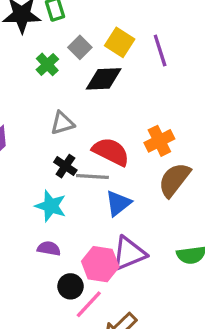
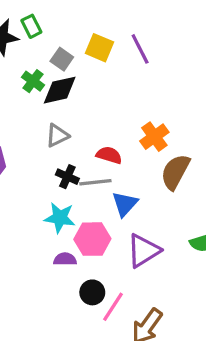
black diamond: (104, 79) -> (60, 90), moved
red semicircle: (111, 152) -> (109, 155), size x0.7
pink hexagon: (100, 264) -> (92, 239), moved

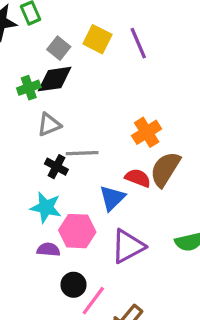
green cross: (33, 81) -> (29, 88), moved, turned 30
red semicircle: (109, 155) -> (138, 178), moved
gray line: (95, 182) -> (82, 153), moved

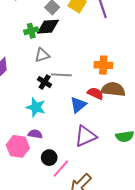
orange cross: (147, 132) -> (103, 65), turned 30
brown semicircle: (165, 169) -> (113, 89), turned 60
pink hexagon: (77, 231) -> (18, 146), moved

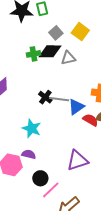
gray triangle: (42, 55) -> (68, 58), moved
black cross: (45, 82) -> (45, 97), moved
blue triangle: (78, 105) -> (76, 107), moved

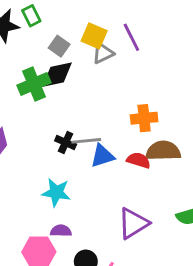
green cross: (33, 54) -> (34, 84), size x1.5
gray triangle: (68, 58) -> (103, 53), moved
blue triangle: (76, 107) -> (102, 156), moved, turned 30

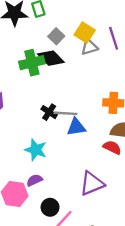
black diamond: (57, 75) -> (51, 58), turned 48
red semicircle: (139, 160) -> (112, 147), moved
purple semicircle: (61, 231) -> (34, 180), turned -35

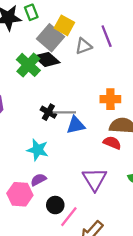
yellow square: (85, 33) -> (64, 25), moved
gray square: (56, 36) -> (50, 38), size x1.6
green cross: (32, 63) -> (28, 65), turned -30
purple triangle: (92, 183) -> (95, 179), turned -35

